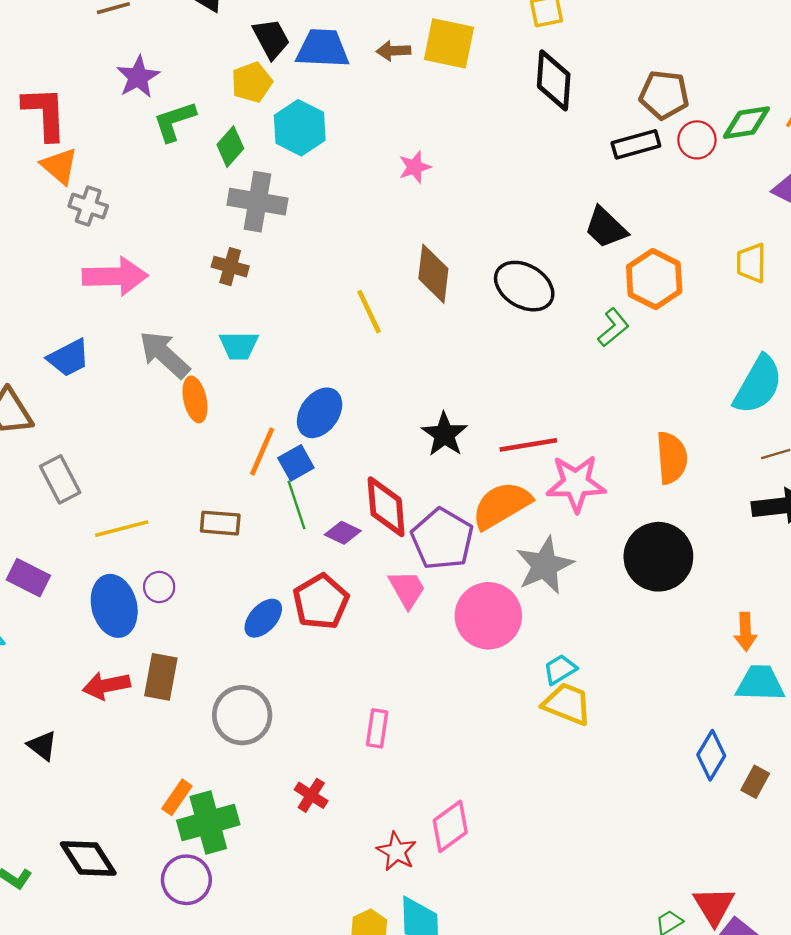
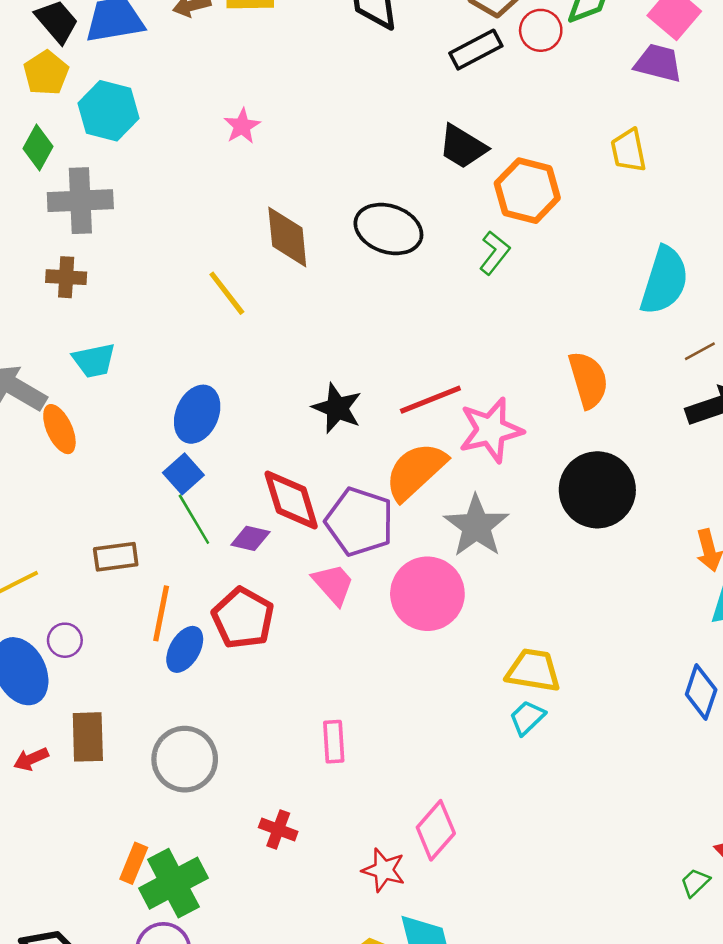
orange line: (262, 451) -> (161, 613), moved
cyan trapezoid: (560, 669) -> (527, 718), moved
red arrow: (106, 686) -> (31, 759), size x0.7

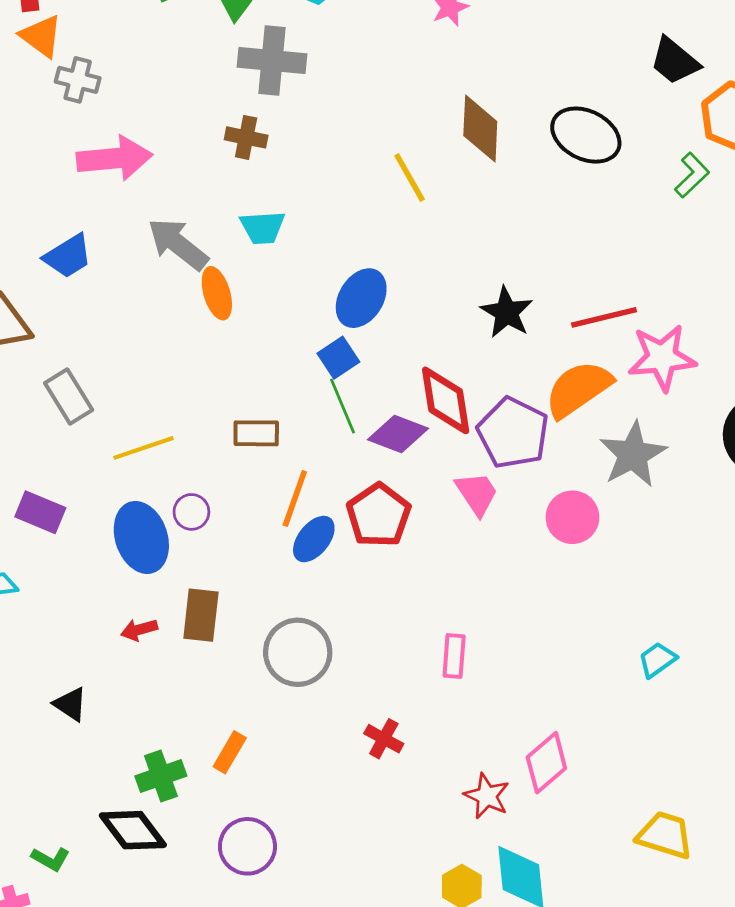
purple diamond: (250, 538) -> (398, 434), size x1.4
pink circle: (427, 594) -> (572, 517), size x0.7
yellow trapezoid: (533, 670) -> (665, 835), moved
green cross: (173, 883) -> (161, 776), moved, size x0.7

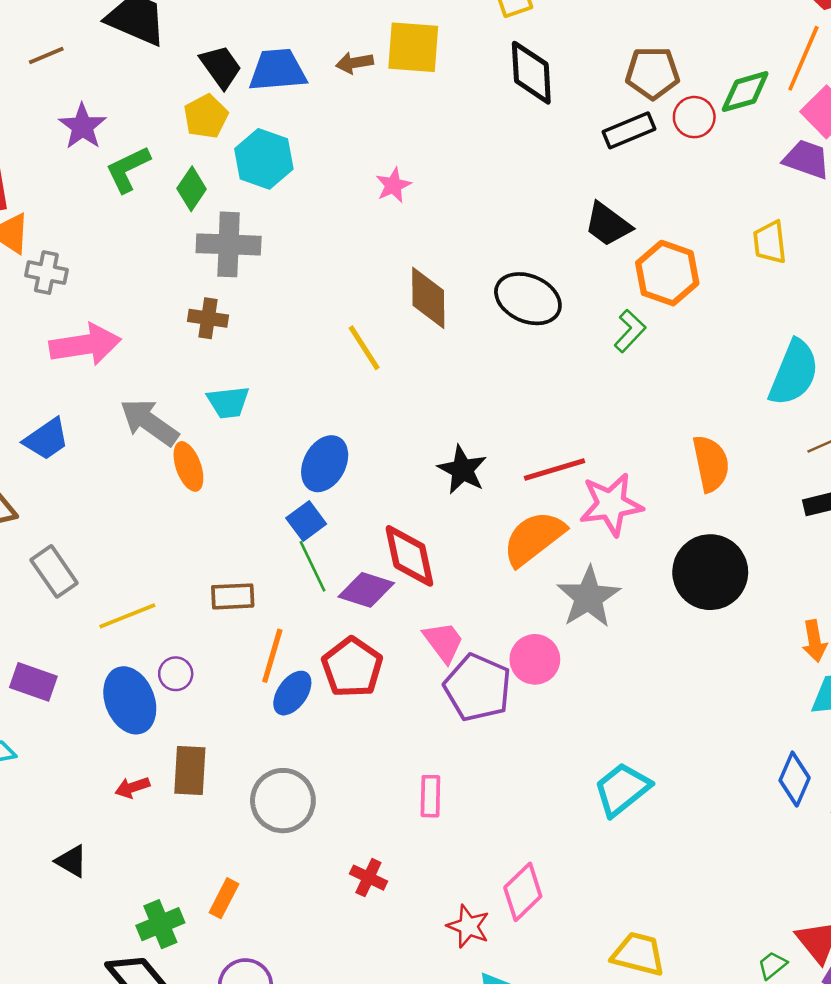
purple pentagon: (513, 433) -> (478, 688), moved
cyan trapezoid: (657, 660) -> (622, 789), size x1.6

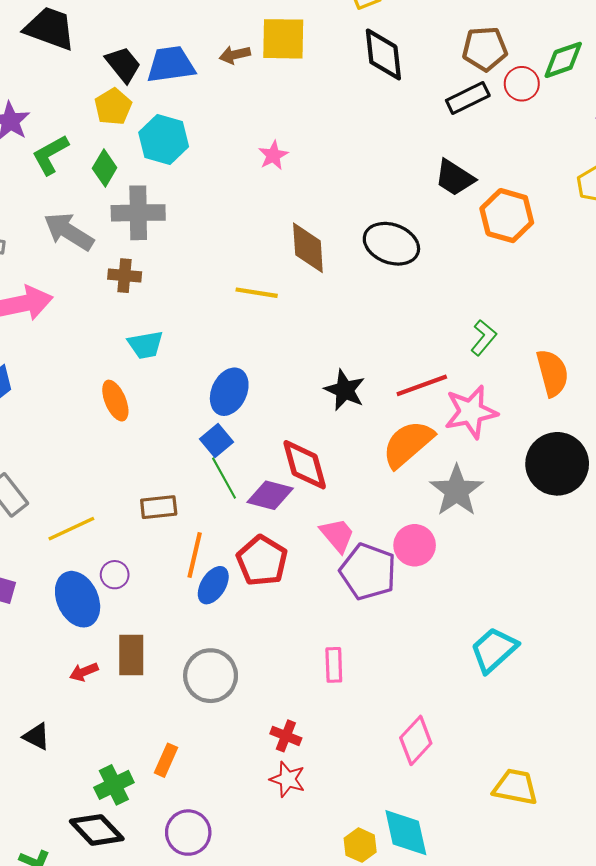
green L-shape: (630, 331) -> (483, 338), moved
yellow line: (364, 348) -> (257, 293), turned -45
gray arrow: (149, 422) -> (69, 232), moved
red star: (468, 926) -> (288, 779), moved

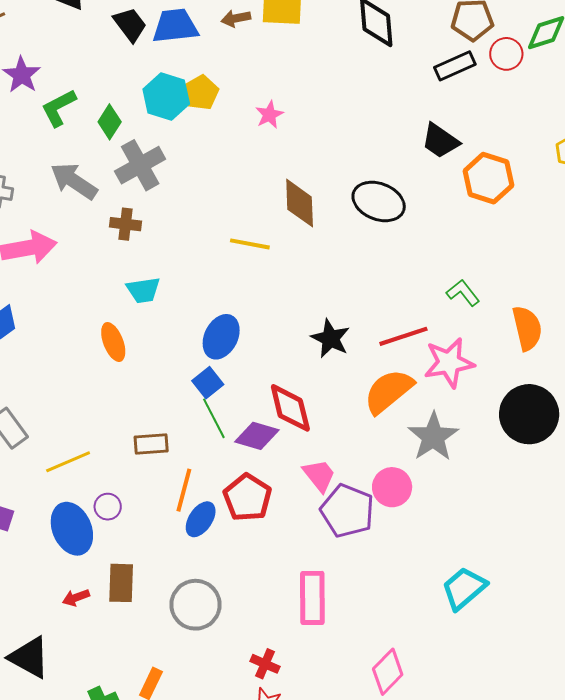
yellow pentagon: (113, 107) -> (201, 93), moved
gray cross: (138, 213) -> (140, 165), turned -30
green L-shape: (483, 338) -> (463, 293), turned -80
pink rectangle: (334, 665) -> (312, 598), size x1.6
black triangle: (36, 737) -> (29, 657), size x1.6

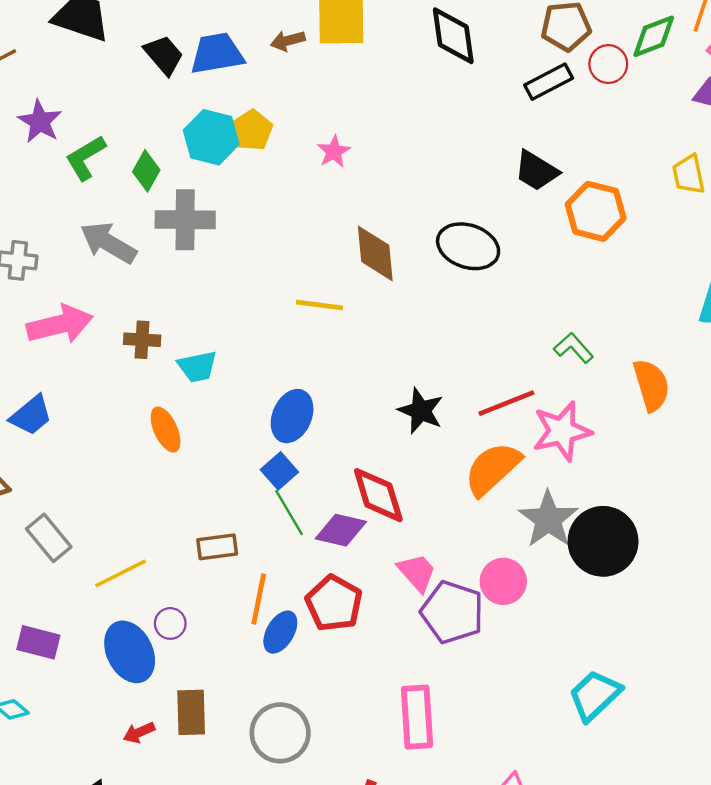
gray cross: (140, 165) -> (185, 220), turned 33
brown cross: (125, 224) -> (142, 340), moved
black circle: (529, 414) -> (603, 541), moved

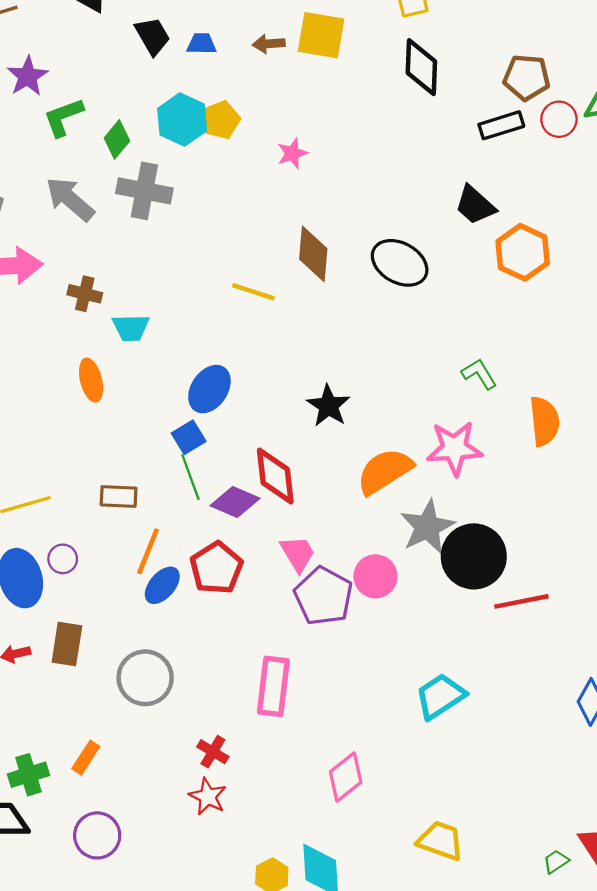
blue trapezoid: (217, 54) -> (202, 44), size x0.6
red line: (506, 403) -> (521, 601), moved

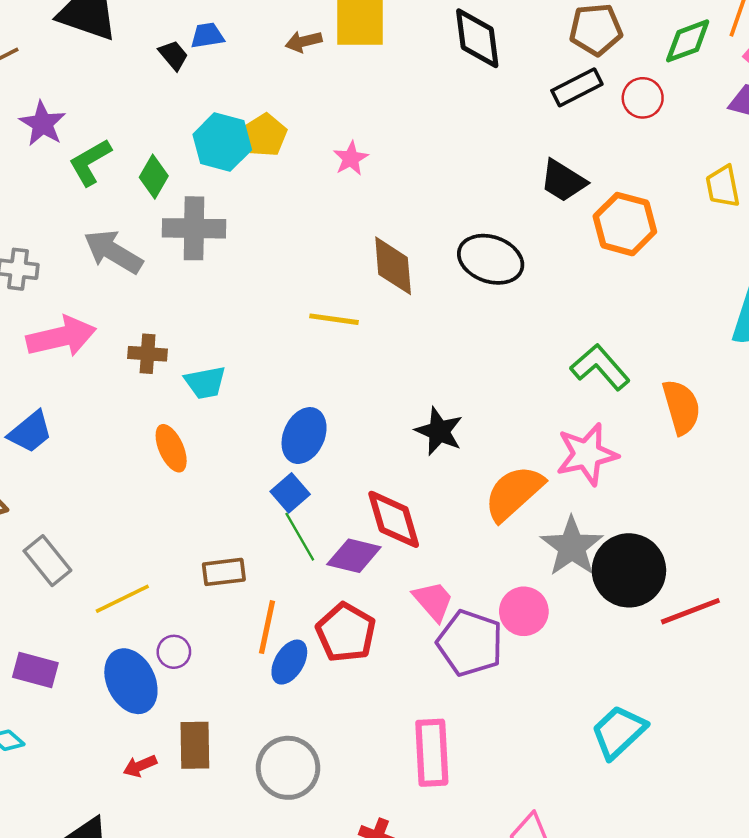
black trapezoid: (152, 36) -> (173, 55), size x0.7
blue trapezoid: (202, 44) -> (207, 35), moved
red circle: (559, 119) -> (643, 98), moved
green L-shape: (479, 374) -> (600, 367), size x1.4

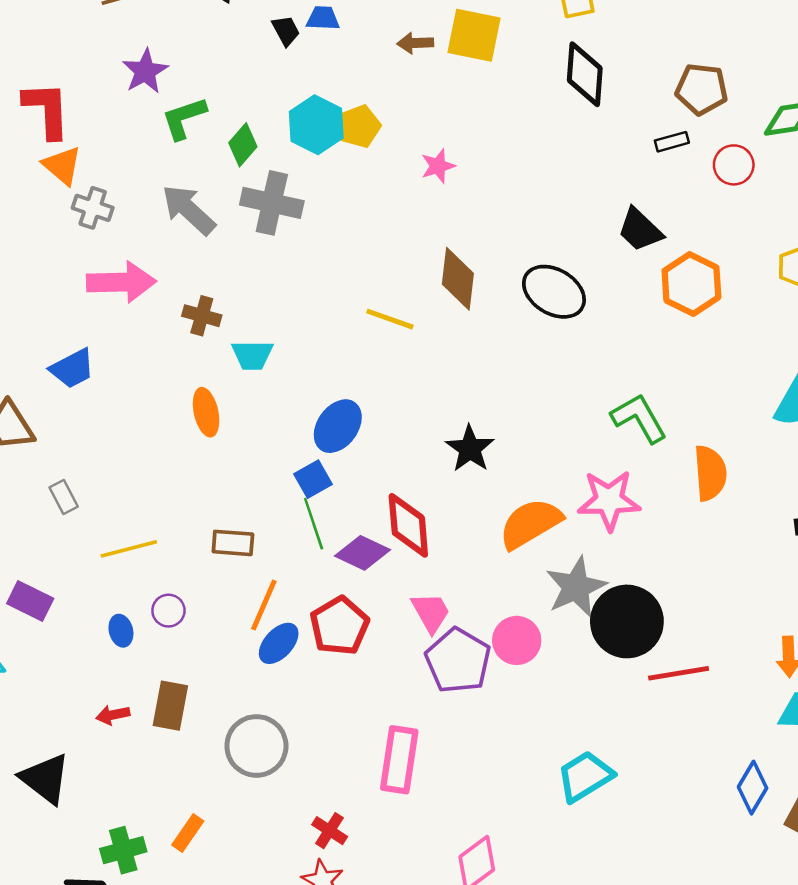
black rectangle: (577, 87) -> (672, 142), size x0.7
gray rectangle: (47, 561) -> (64, 497), size x0.7
blue ellipse: (131, 681) -> (121, 631), size x0.5

